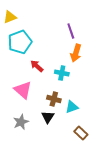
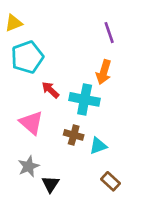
purple line: (71, 31) -> (109, 33), moved
cyan cross: (62, 73) -> (85, 99), size x1.5
black triangle: (48, 117) -> (50, 184), moved

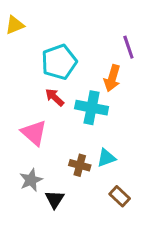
purple line: (109, 33) -> (128, 47), moved
cyan pentagon: (27, 57) -> (59, 62), moved
brown cross: (74, 135) -> (80, 165), moved

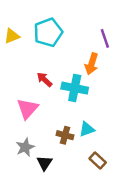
yellow triangle: (15, 25) -> (12, 36), moved
cyan pentagon: (59, 62) -> (48, 32), moved
pink triangle: (34, 133) -> (28, 109), turned 30

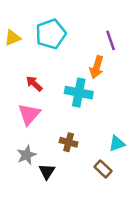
red arrow: (44, 80) -> (34, 84), moved
cyan triangle: (87, 129) -> (117, 144), moved

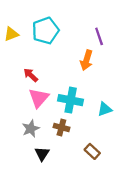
cyan cross: (79, 93) -> (71, 100), moved
pink triangle: (29, 114) -> (39, 98), moved
cyan triangle: (117, 144) -> (105, 109), moved
gray star: (27, 155) -> (31, 129), moved

